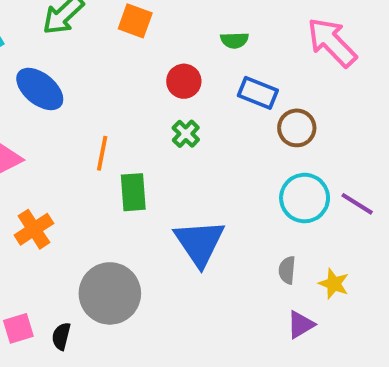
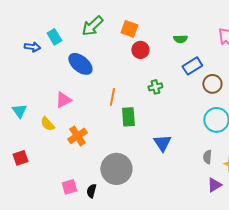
red circle: (184, 81) -> (140, 50), moved
blue rectangle: (258, 93) -> (192, 66), turned -54
green cross: (186, 134) -> (155, 87), turned 32
blue triangle: (199, 243) -> (162, 143), size x0.7

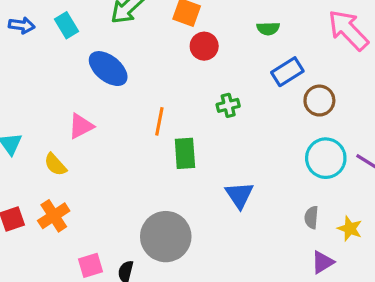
blue arrow: (32, 47) -> (22, 25), moved
orange cross: (77, 136) -> (54, 216), moved

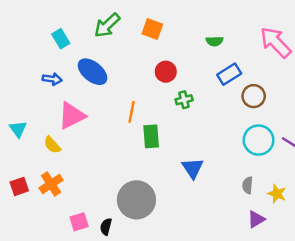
blue arrow: (22, 25) -> (52, 79), moved
red circle: (204, 46) -> (166, 72), moved
pink triangle: (81, 126) -> (72, 116), size x1.4

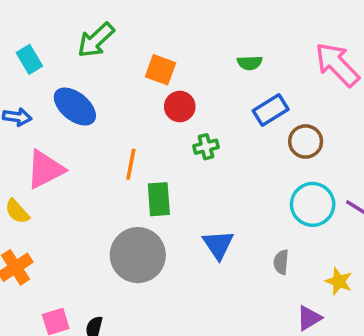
orange square: (152, 29) -> (161, 70), moved
gray semicircle: (248, 185) -> (281, 262), moved
gray circle: (136, 200) -> (138, 255), moved

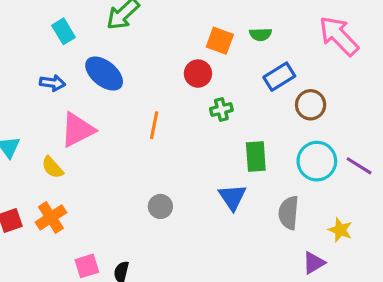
orange square: (161, 70) -> (220, 41), moved
green rectangle: (159, 199) -> (256, 156), moved
gray circle: (138, 255) -> (160, 206), size x0.5
gray semicircle: (281, 262) -> (289, 213), size x1.5

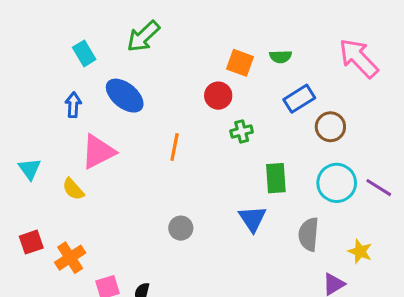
blue arrow: (52, 83) -> (73, 105), turned -95
orange cross: (51, 217) -> (70, 258), moved

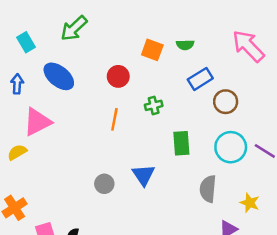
red circle: (218, 96) -> (118, 76), moved
orange line: (175, 147) -> (114, 119), moved
yellow semicircle: (73, 189) -> (17, 152), turned 102
blue triangle: (253, 219) -> (143, 175), moved

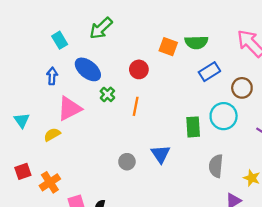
green semicircle: (185, 45) -> (196, 42), size x1.5
brown circle: (226, 102) -> (242, 88), moved
green cross: (154, 105) -> (107, 94), moved, turned -32
cyan circle: (231, 147) -> (224, 116), moved

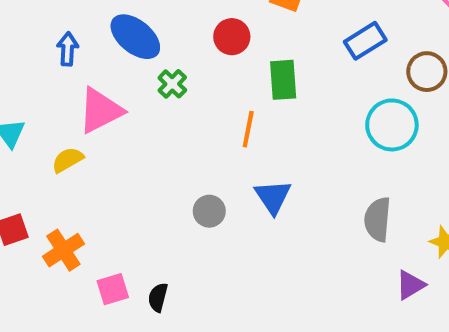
orange line: (136, 106) -> (248, 129), moved
green rectangle: (193, 127) -> (283, 80), moved

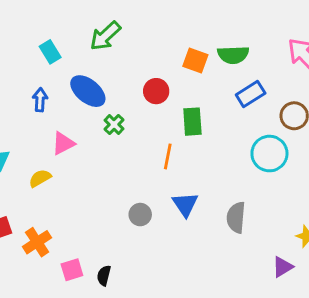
pink triangle: (100, 111) -> (63, 143), size x0.7
gray semicircle: (378, 219) -> (236, 217), moved

